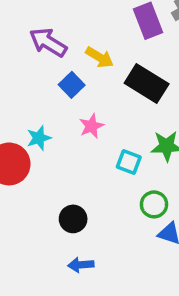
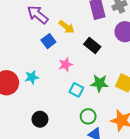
black rectangle: (147, 83) -> (92, 45), size x0.7
pink star: (91, 126) -> (66, 65), moved
cyan star: (39, 138) -> (32, 77), moved

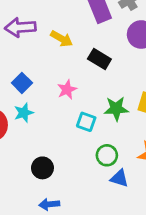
purple arrow: (38, 15) -> (20, 27), turned -35
blue square: (48, 41) -> (22, 83), moved

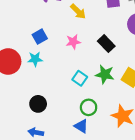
black rectangle: (99, 59) -> (106, 44), moved
pink star: (67, 90) -> (73, 42), moved
blue triangle: (119, 178) -> (81, 126), moved

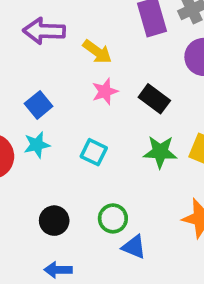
pink star: (73, 42) -> (105, 91), moved
cyan square: (80, 78) -> (94, 152), moved
green circle: (89, 107) -> (113, 218), moved

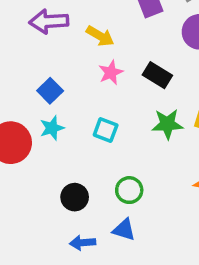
blue triangle: (134, 247) -> (124, 230), moved

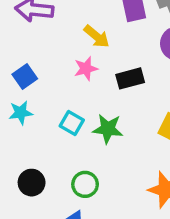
yellow arrow: (100, 36) -> (97, 36), moved
black rectangle: (157, 75) -> (130, 78), turned -56
green star: (167, 124) -> (108, 129), moved

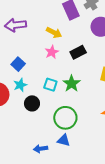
green star: (108, 129) -> (72, 84), turned -30
black circle: (32, 183) -> (32, 103), moved
green circle: (85, 184) -> (65, 118), size x1.5

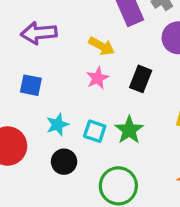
black rectangle: (78, 52) -> (141, 79), turned -42
blue square: (18, 64) -> (31, 85), moved, turned -32
cyan star: (20, 85) -> (57, 125), moved

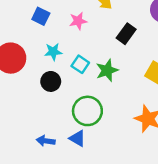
pink star: (98, 78) -> (78, 21), moved

